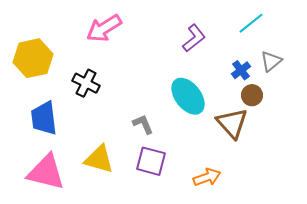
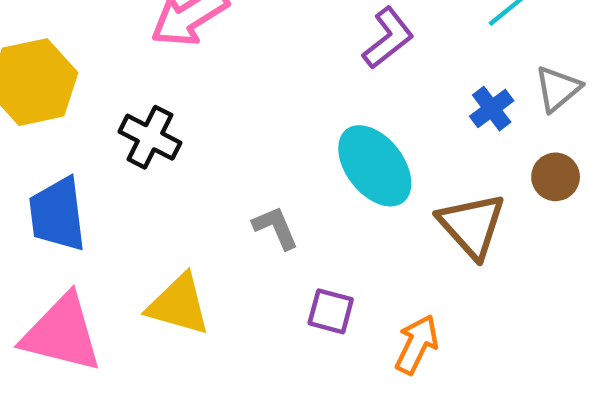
brown circle: (252, 95) -> (556, 177), moved
purple square: (151, 161) -> (331, 311), moved, size x0.7
orange arrow: (207, 177) -> (417, 344), turned -44

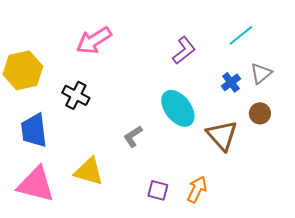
gray L-shape: (276, 228) -> (133, 136), turned -100
purple square: (331, 311) -> (158, 190), moved

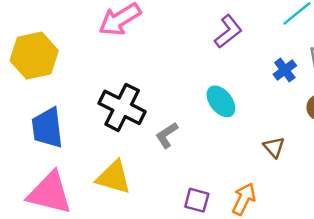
black cross: (76, 95) -> (122, 107), moved, size x1.4
cyan ellipse: (178, 108) -> (221, 101), size x0.7
brown triangle: (222, 135) -> (274, 147), moved, size x0.6

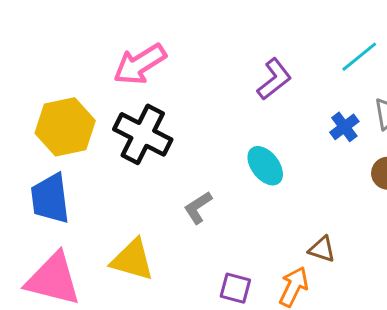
yellow hexagon: (34, 56) -> (65, 127), moved
black cross: (122, 107) -> (143, 134), moved
brown triangle: (274, 147) -> (322, 249), moved, turned -30

